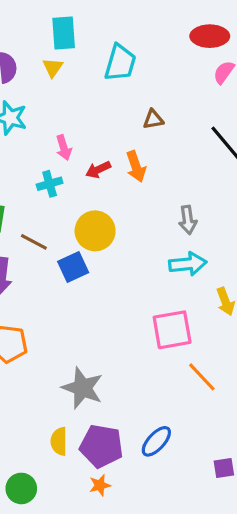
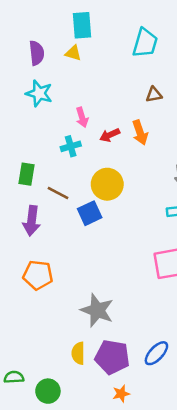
cyan trapezoid: (120, 63) -> (145, 43), moved
yellow triangle: (53, 68) -> (73, 53), turned -48
orange star: (100, 485) -> (121, 394), moved

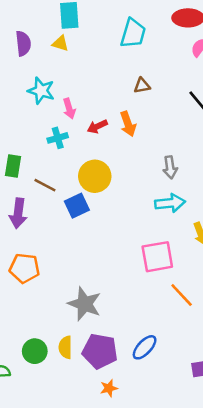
cyan star: (39, 93) -> (41, 91), moved
green circle: (48, 391) -> (35, 351), moved

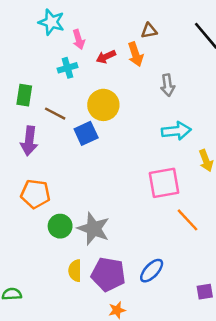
brown triangle: (142, 86) -> (149, 31), moved
gray arrow: (170, 167) -> (168, 85), moved
green circle: (35, 351) -> (60, 226), moved

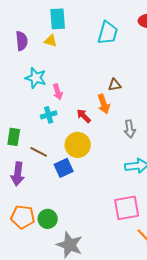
red arrow: (106, 57) -> (84, 116), moved, turned 70
green circle: (60, 226) -> (48, 219), moved

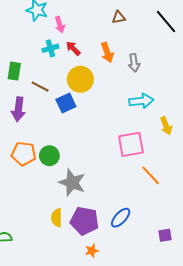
orange arrow: (104, 104) -> (107, 52), moved
red arrow: (84, 116) -> (73, 48), moved

